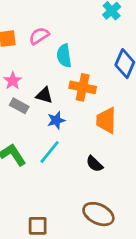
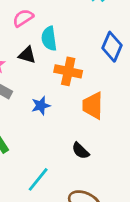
black triangle: (44, 95) -> (27, 55), moved
cyan line: (50, 152) -> (38, 179), moved

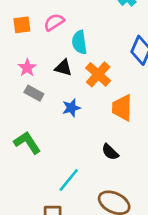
black triangle: (27, 55) -> (63, 68), moved
orange cross: (68, 71) -> (98, 74), turned 30

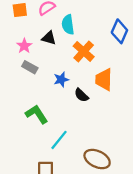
black triangle: (63, 68) -> (49, 38), moved
green L-shape: (27, 143) -> (37, 114), moved
black semicircle: (110, 152) -> (81, 95), moved

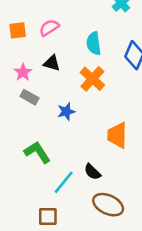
cyan semicircle: (68, 25) -> (94, 43), moved
orange trapezoid: (104, 79) -> (117, 135), moved
black semicircle: (81, 95) -> (92, 172), moved

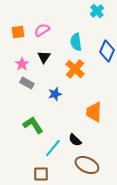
black triangle: (52, 63) -> (44, 57), turned 48

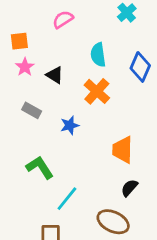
pink semicircle: (42, 30) -> (63, 19), moved
black triangle: (44, 57) -> (55, 75), turned -32
pink star: (22, 64) -> (25, 67), moved
black semicircle: (75, 140) -> (129, 188), moved, turned 88

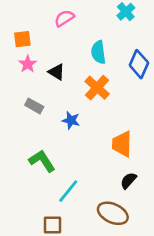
blue star: (70, 125) -> (71, 120), turned 30

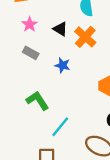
pink star: (28, 64) -> (30, 24), moved
black triangle: (56, 72) -> (60, 29), moved

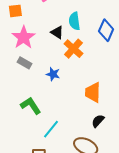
pink star: (30, 24) -> (24, 37), size x1.6
black triangle: (60, 29) -> (57, 32), moved

